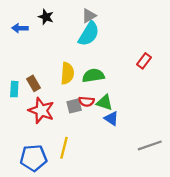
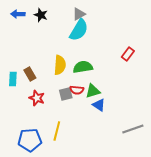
blue arrow: (20, 28) -> (18, 14), moved
green triangle: (105, 103) -> (93, 91), turned -35
red star: (41, 110) -> (37, 98), size x0.7

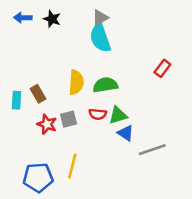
cyan semicircle: (79, 30) -> (100, 38), turned 130
gray square: (66, 94) -> (69, 119), moved
gray line: (133, 129) -> (152, 150), moved

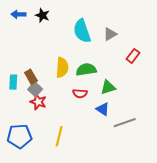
gray triangle: (100, 18) -> (110, 34), moved
green triangle: (118, 115) -> (108, 87), moved
gray square: (69, 119) -> (35, 89), moved, turned -32
blue pentagon: (38, 178) -> (19, 136), moved

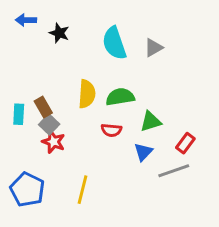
black star: (42, 15) -> (59, 33), moved
red rectangle: (133, 56) -> (185, 143), moved
blue triangle: (103, 109) -> (143, 152), turned 40
blue pentagon: (19, 136) -> (27, 190), turned 30

